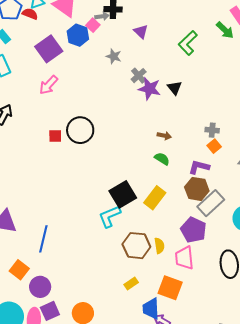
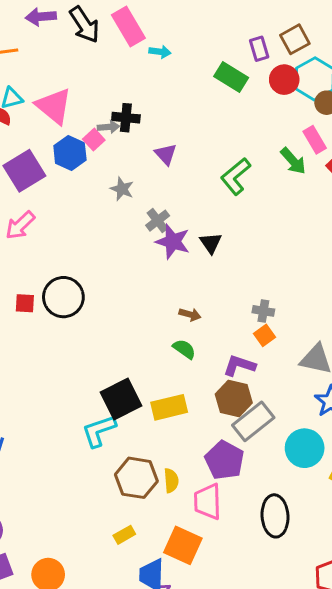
yellow rectangle: (155, 198) -> (169, 407), turned 35

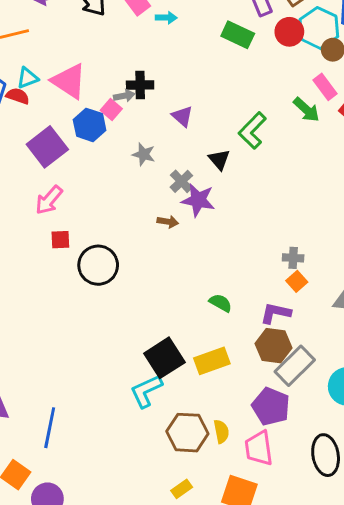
black triangle: (211, 243) -> (219, 160), moved
red square: (25, 303) -> (60, 240), moved
brown arrow: (190, 314) -> (168, 222), moved

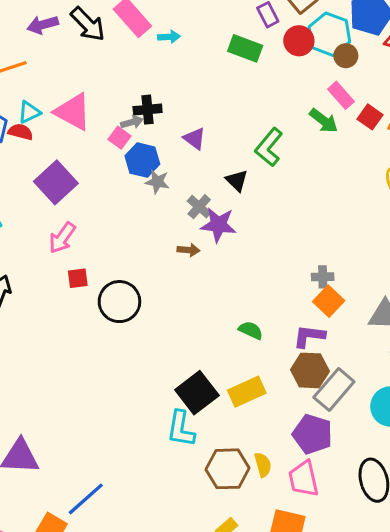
blue hexagon: (90, 125) -> (142, 160), moved
orange square: (297, 281) -> (329, 301), size x1.4
cyan L-shape: (146, 391) -> (181, 429), turned -51
blue line: (50, 428) -> (86, 499), moved, turned 42

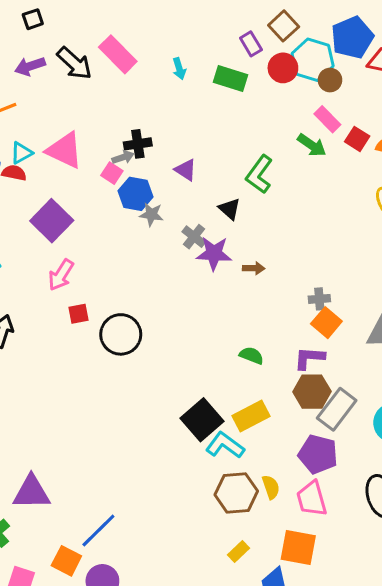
cyan arrow: (169, 37) -> (179, 69), moved, turned 80
brown arrow: (188, 250) -> (254, 268), moved
cyan L-shape: (181, 429) -> (225, 445), moved, turned 120

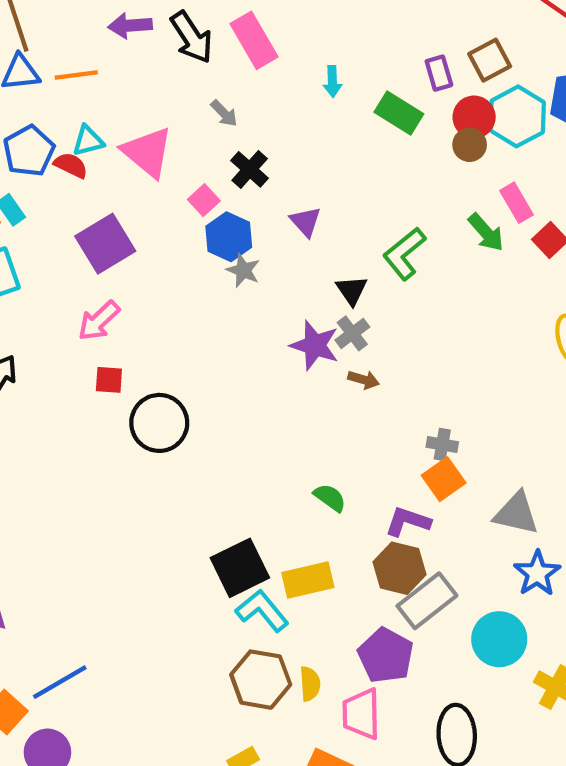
brown circle: (330, 80) -> (470, 145), moved
black cross: (138, 144) -> (250, 169), turned 36
gray arrow: (123, 157) -> (224, 113), moved, turned 50
gray cross: (194, 237) -> (352, 333), moved

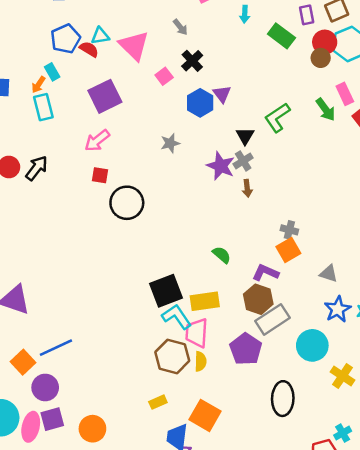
blue hexagon: (229, 237) -> (200, 103), moved
gray star: (243, 270) -> (170, 143), moved, turned 30
brown arrow: (364, 380) -> (247, 188), turned 63
gray triangle: (516, 513) -> (329, 273), size x0.7
pink trapezoid: (361, 714) -> (197, 333), moved

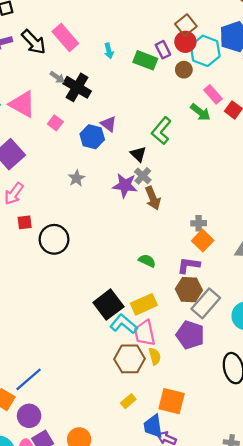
purple rectangle: (307, 15) -> (163, 50), moved
red circle: (325, 42) -> (185, 42), moved
black cross: (192, 61) -> (77, 87), moved, size x1.4
brown arrow: (247, 188) -> (153, 198), size x1.5

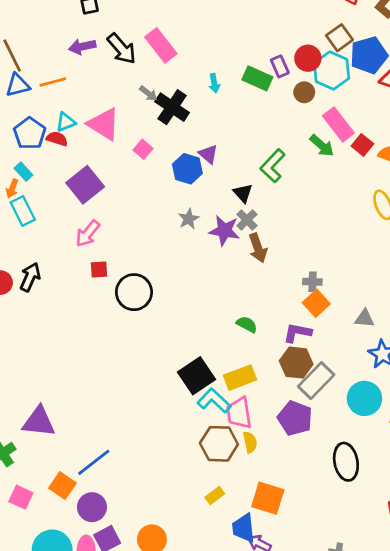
brown square: (186, 25) -> (339, 38), moved
cyan arrow: (109, 51) -> (214, 83), moved
pink rectangle: (213, 94) -> (338, 124), size x1.4
gray star: (77, 178) -> (189, 219), moved

